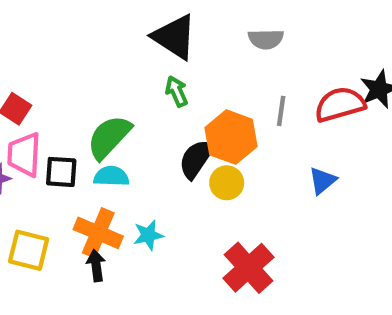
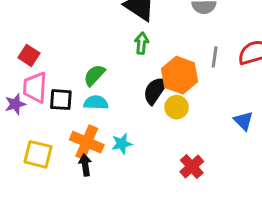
green arrow: (177, 91) -> (142, 43), turned 30
green semicircle: (109, 137) -> (94, 75), size x0.7
blue triangle: (322, 181) -> (243, 121), moved, turned -35
red cross: (248, 268) -> (192, 167), size x0.7

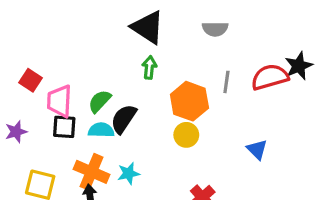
pink trapezoid: (35, 87) -> (59, 101), moved
black semicircle: (155, 90) -> (124, 119), moved

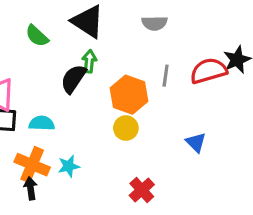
green semicircle: (100, 101) -> (37, 36), moved, turned -90
black semicircle: (124, 119) -> (73, 79), moved

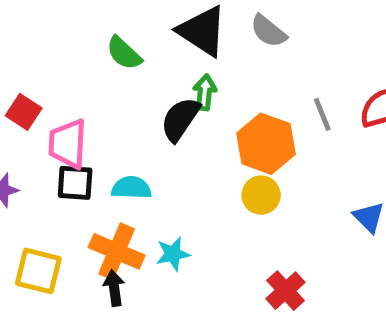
gray semicircle: (154, 23) -> (268, 31), moved, turned 40
gray line: (166, 76) -> (322, 114), turned -30

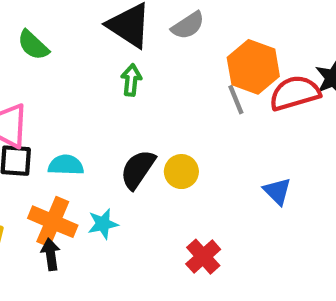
gray semicircle: (268, 31) -> (188, 25), turned -72
green semicircle: (124, 53) -> (33, 45), moved
black semicircle: (180, 119) -> (138, 169), moved
orange hexagon: (266, 144) -> (253, 67), moved

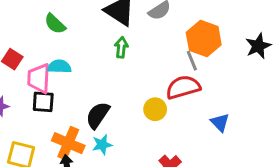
red semicircle: (295, 93) -> (183, 87), moved
cyan semicircle: (66, 165) -> (59, 67), moved
black semicircle: (138, 169) -> (98, 115), moved

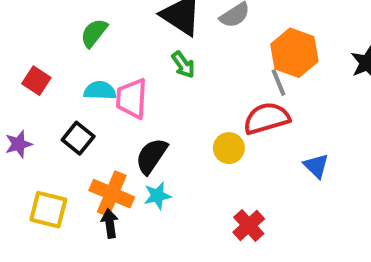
green semicircle: (55, 24) -> (94, 33), turned 85
green arrow: (121, 47) -> (183, 65), turned 138
pink trapezoid: (39, 78) -> (132, 98), moved
black square: (43, 102) -> (78, 138), turned 35

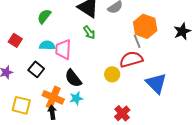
black semicircle: (151, 156) -> (73, 78), turned -72
blue triangle: (316, 166) -> (156, 83), size x1.6

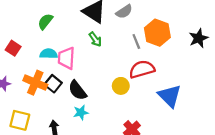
gray line: (137, 41) -> (136, 42), moved
black square: (36, 69) -> (53, 84), moved
orange cross: (53, 97) -> (35, 83), moved

